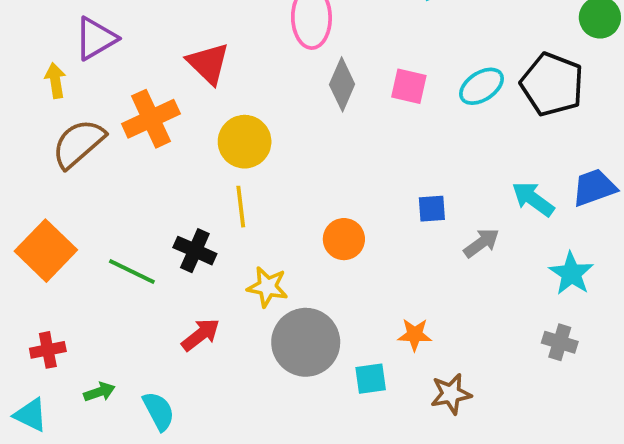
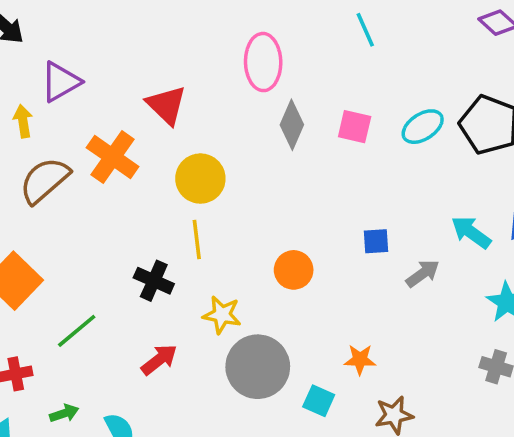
orange cross: (151, 119) -> (113, 157), turned -30
green line: (132, 272) -> (77, 331), moved, turned -66
cyan square: (371, 379) -> (319, 401), turned 32

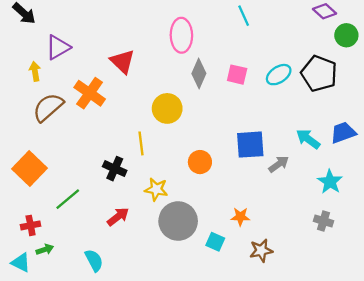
yellow circle: (200, 179) -> (167, 108), moved
blue square: (376, 241) -> (250, 145), size x1.8
green arrow: (64, 413) -> (45, 249), moved

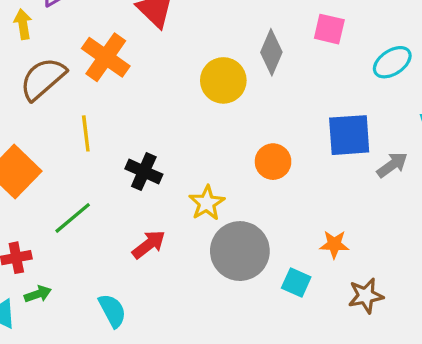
gray diamond: (199, 74) -> (271, 52), moved
cyan ellipse: (279, 75) -> (392, 62), moved
yellow line: (141, 143) -> (86, 133), moved
yellow star: (156, 189) -> (207, 203), turned 30

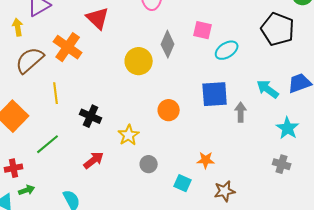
cyan ellipse: (392, 62) -> (227, 50), moved
gray arrow: (392, 165) -> (241, 112), turned -54
gray circle: (240, 251) -> (149, 164), size x0.5

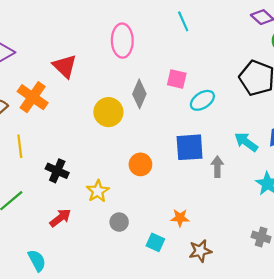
gray cross: (282, 164) -> (261, 237), moved

